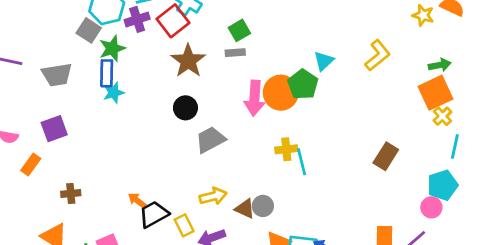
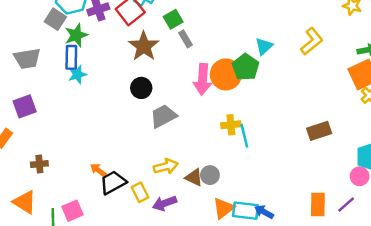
green square: (239, 30) -> (173, 19), moved
gray rectangle: (235, 53) -> (185, 39), turned 63
brown rectangle: (386, 156) -> (319, 131), turned 40

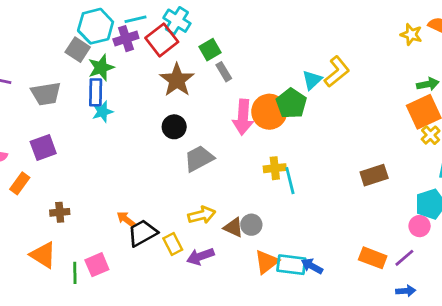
yellow L-shape: (312, 41) -> (337, 72), moved
orange rectangle: (318, 204) -> (373, 258), turned -70

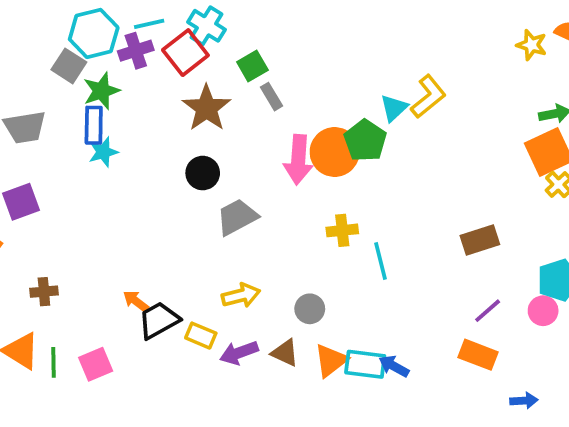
cyan line: (290, 181) -> (381, 261), moved
brown triangle: (233, 227) -> (285, 353), moved
yellow rectangle: (173, 244) -> (201, 336), turned -40
purple line: (404, 258) -> (488, 311), moved
green line: (75, 273) -> (54, 362), moved

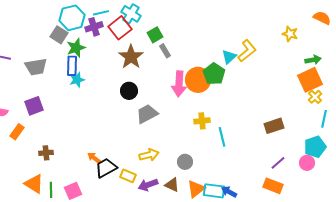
yellow star: (532, 45) -> (290, 34), moved

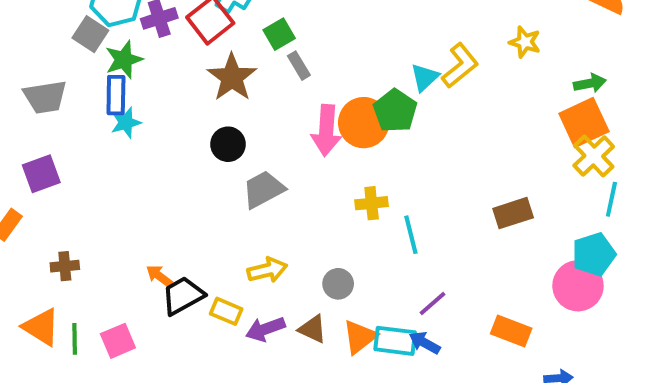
yellow star: (290, 34) -> (525, 42), moved
yellow cross: (315, 97) -> (594, 156), size x1.5
purple line: (278, 163) -> (432, 303), moved
pink circle: (307, 163) -> (578, 286), size x1.6

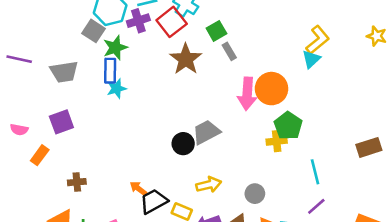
yellow L-shape: (460, 66) -> (318, 40), moved
green pentagon: (395, 111) -> (288, 126), moved
black circle: (228, 144) -> (183, 144), moved
cyan line: (411, 235) -> (315, 172), moved

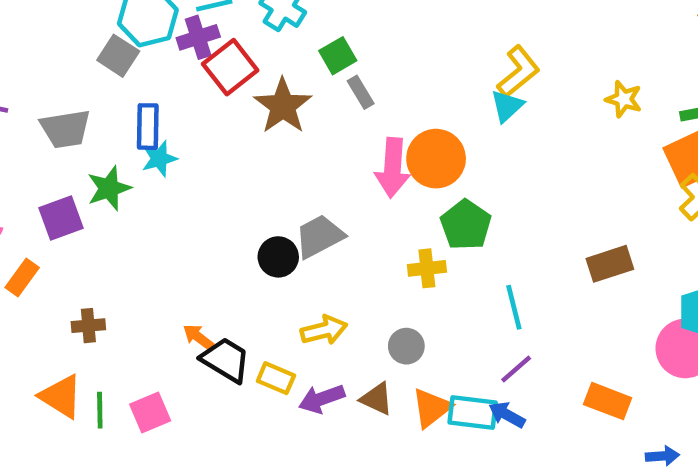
red square: (172, 22) -> (230, 67), moved
yellow star: (377, 36) -> (624, 99), moved
green star: (115, 48) -> (109, 188), moved
yellow cross: (277, 141) -> (427, 268), moved
black trapezoid: (154, 201) -> (226, 360), turned 60

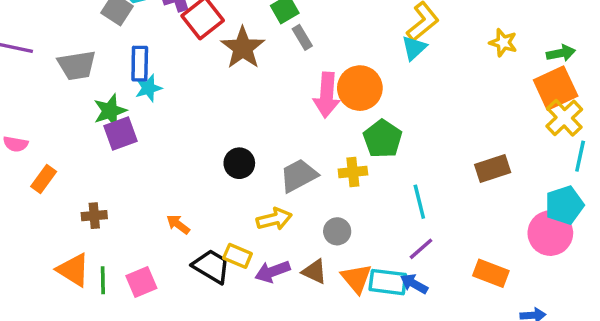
purple square: (61, 218) -> (120, 134), moved
gray trapezoid: (319, 236) -> (299, 175), moved
black trapezoid: (226, 360) -> (211, 266), moved
orange triangle: (431, 408) -> (356, 279), turned -32

